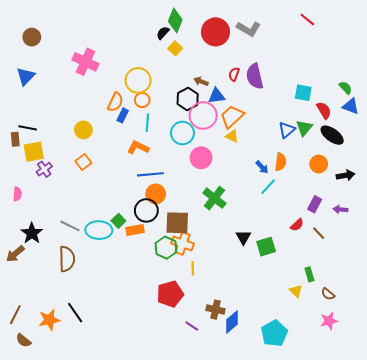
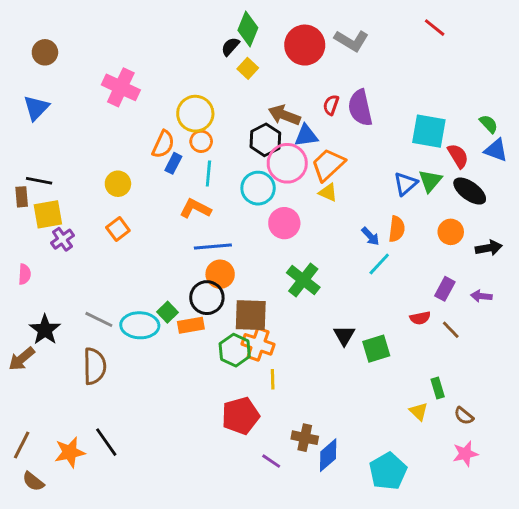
brown arrow: (201, 81) -> (284, 115), size x1.5
cyan square: (303, 93) -> (429, 131), size x1.4
red semicircle: (297, 225) -> (420, 318), turned 32

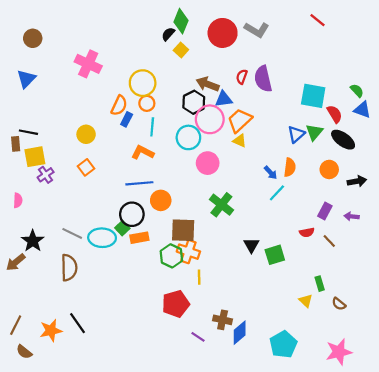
blue line: (213, 246) -> (139, 183), moved
black circle: (207, 298) -> (132, 214), moved
pink star: (465, 454) -> (339, 352), moved, size x1.4

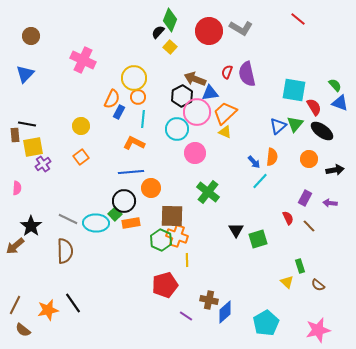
red semicircle: (307, 232) -> (288, 218), turned -104

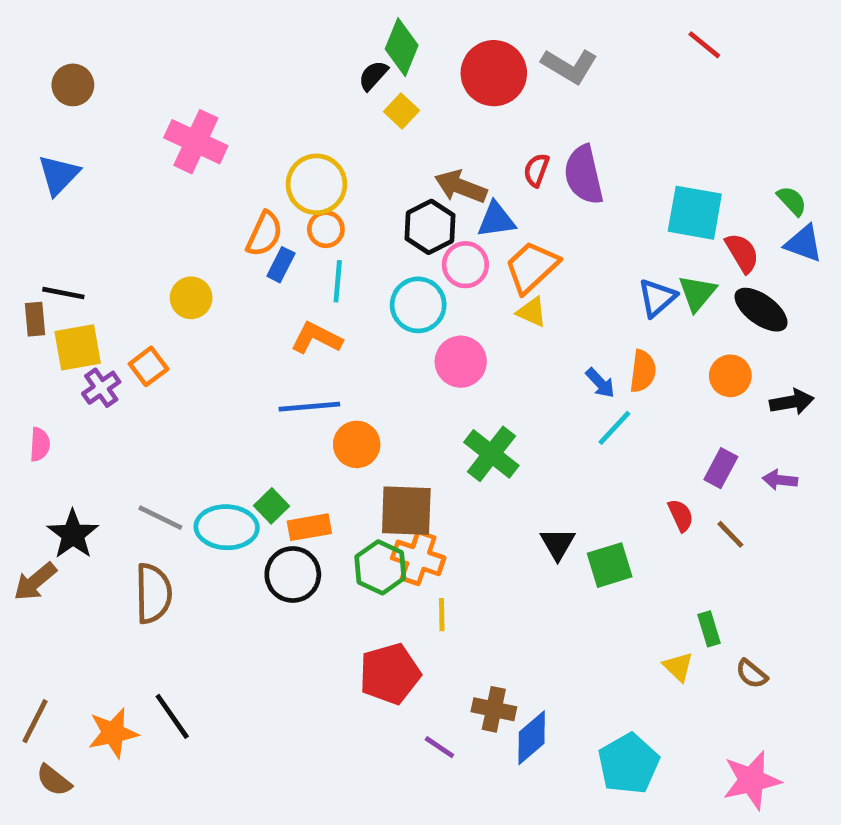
pink circle: (197, 112) -> (465, 265), size x0.7
orange square: (81, 157) -> (149, 366), moved
black circle: (124, 201) -> (293, 574), moved

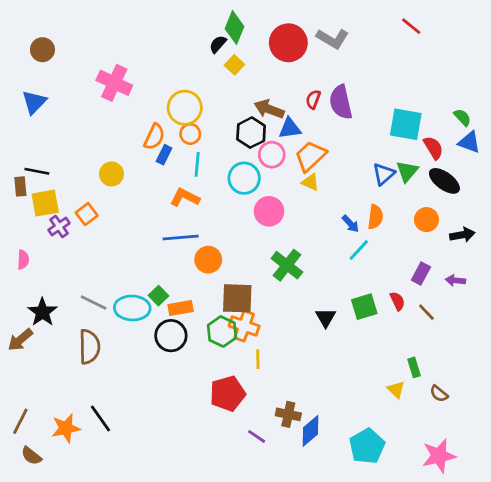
green square: (610, 565) -> (364, 307), moved

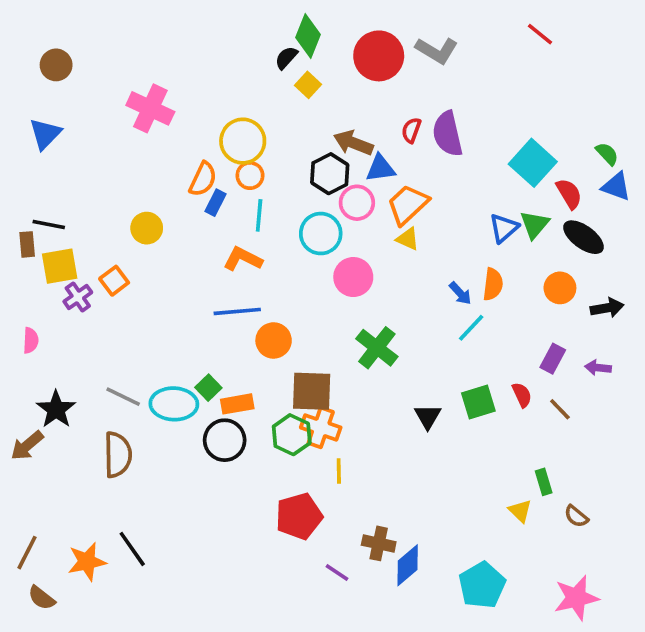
cyan square: (406, 124) -> (533, 163), turned 32

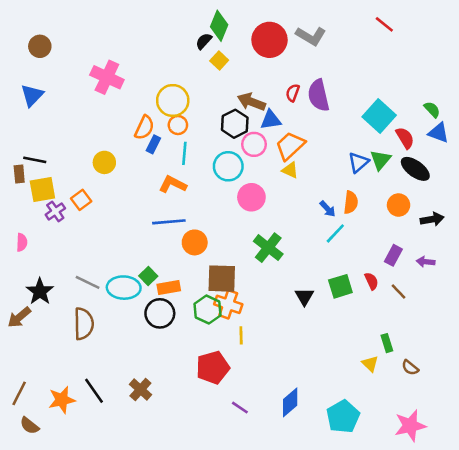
brown cross: (379, 543) -> (140, 390), moved, turned 30

